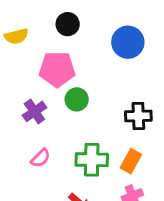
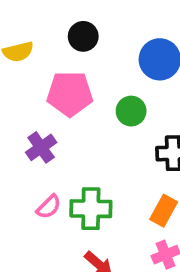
green circle: (77, 99) -> (131, 111), moved
green cross: (92, 160) -> (91, 209), moved

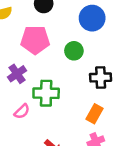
green cross: (91, 209) -> (46, 93), moved

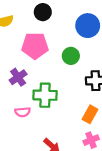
pink semicircle: (22, 111) -> (23, 112), turned 40

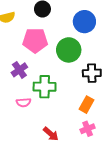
green circle: (71, 56) -> (69, 50), size x1.5

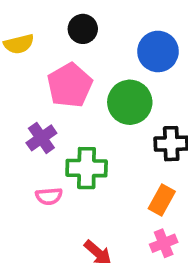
pink pentagon: (35, 41) -> (70, 85), turned -30

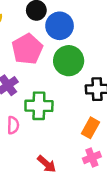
blue circle: (158, 51) -> (60, 26), moved
pink semicircle: (49, 196) -> (13, 125), turned -84

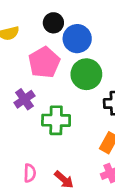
pink semicircle: (13, 125) -> (30, 173), moved

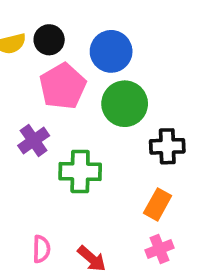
black circle: (53, 23) -> (49, 40), moved

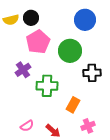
blue circle: (111, 51) -> (85, 20), moved
orange rectangle: (158, 204) -> (73, 105), moved
pink semicircle: (41, 249) -> (27, 126), turned 56

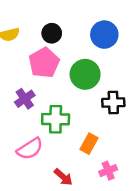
black circle: (31, 18) -> (52, 33), moved
pink semicircle: (27, 126) -> (30, 149), moved, size x1.5

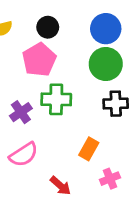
green circle: (85, 74) -> (106, 64), moved
purple cross: (25, 99) -> (21, 112), moved
green cross: (56, 119) -> (56, 99), moved

